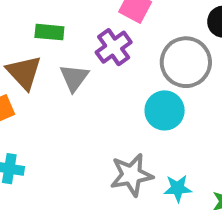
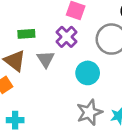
cyan circle: (165, 110) -> (88, 73), moved

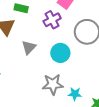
gray triangle: (46, 59) -> (29, 47), moved

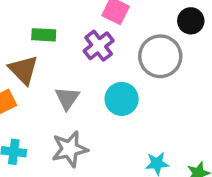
gray star: (53, 84) -> (70, 149), moved

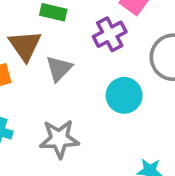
gray triangle: (67, 98) -> (59, 68), moved

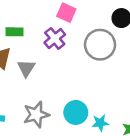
cyan circle: (124, 95) -> (76, 112), moved

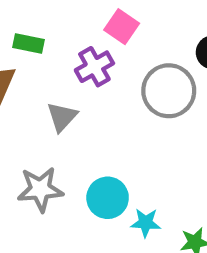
gray triangle: (26, 68) -> (62, 117), moved

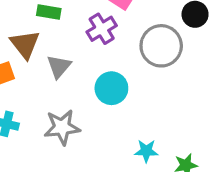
gray triangle: (62, 117) -> (59, 67), moved
cyan circle: (108, 198) -> (111, 88), moved

